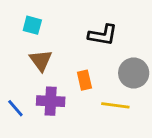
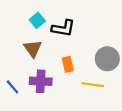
cyan square: (32, 25) -> (37, 20), moved, turned 35
black L-shape: (103, 35) -> (63, 28), moved

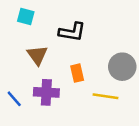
cyan square: (37, 20) -> (26, 16), moved, turned -35

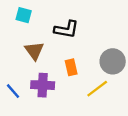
yellow line: (106, 96) -> (97, 89), turned -45

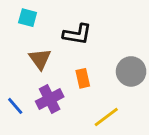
purple cross: (43, 85) -> (50, 99), turned -30
yellow line: (97, 89) -> (106, 117), moved

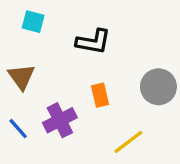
brown triangle: (40, 59) -> (21, 77), moved

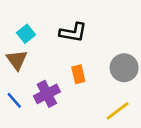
cyan square: (33, 22) -> (26, 34), moved, turned 36
yellow line: (128, 142) -> (118, 111), moved

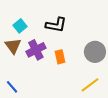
purple cross: (47, 94) -> (36, 50), moved
blue line: (14, 100) -> (12, 87), moved

